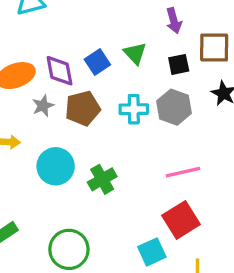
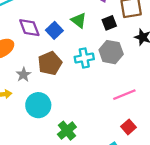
purple diamond: (60, 71) -> (29, 28), moved
gray star: (43, 106) -> (23, 75), moved
green cross: (102, 179) -> (67, 131), moved
red square: (181, 220) -> (128, 127), size x0.6

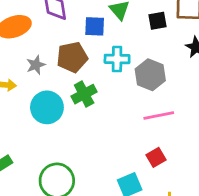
blue square: (54, 30) -> (95, 26), moved, turned 35
gray hexagon: (111, 52) -> (150, 75), moved
green cross: (67, 131) -> (84, 94), moved

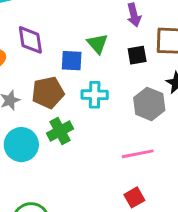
gray hexagon: (150, 75) -> (149, 104), moved

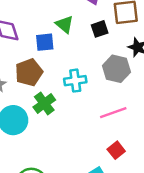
cyan cross: (95, 95) -> (75, 81), moved

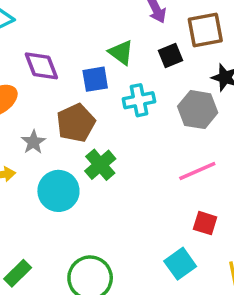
cyan cross: (75, 81) -> (139, 100), moved
red square: (116, 150) -> (205, 223), turned -30

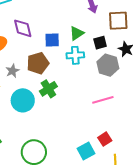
green triangle: (121, 52) -> (77, 33), moved, turned 42
black square: (170, 56) -> (100, 43), moved
red square: (205, 223) -> (105, 139), moved, turned 32

